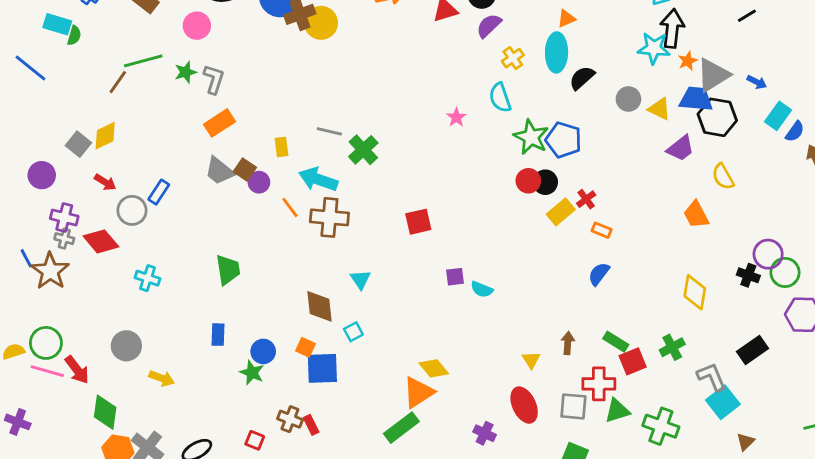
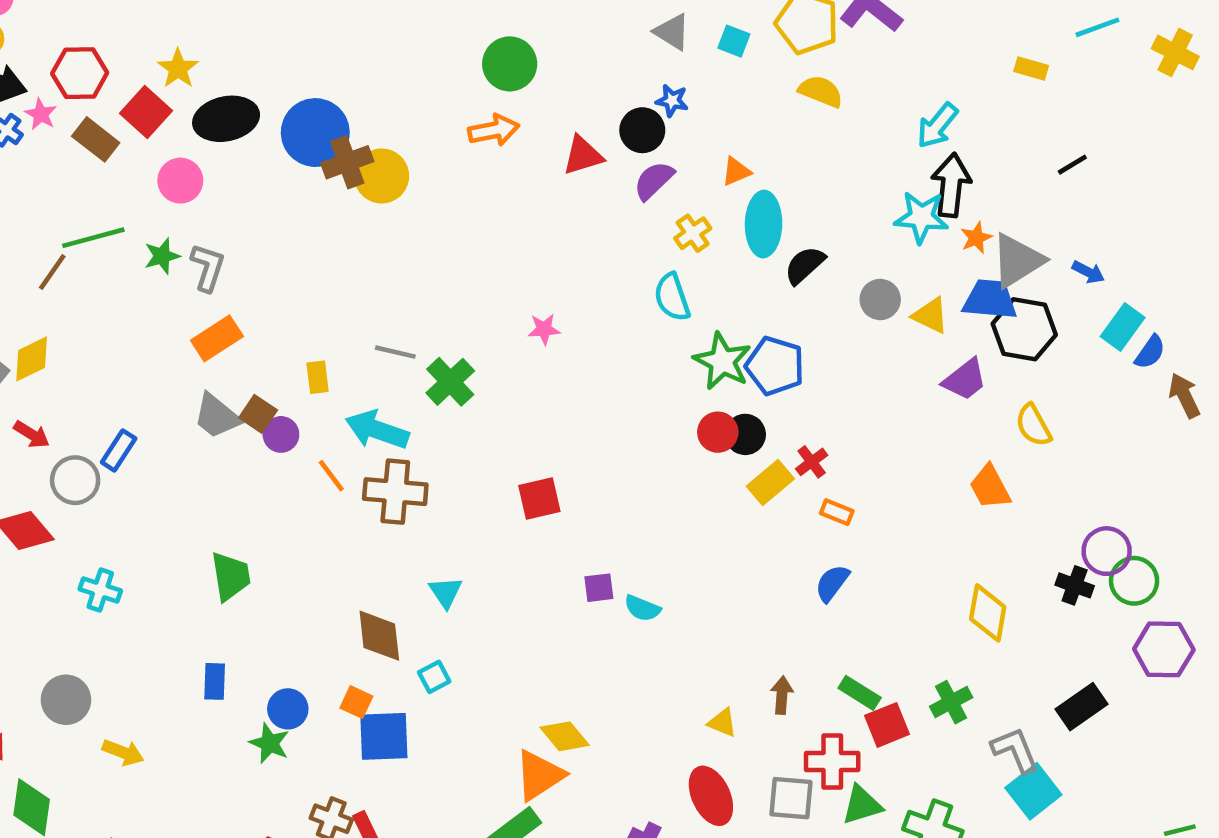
orange triangle: (566, 19) -> (736, 171), moved
pink star: (456, 117) -> (544, 329), moved, turned 30
yellow triangle: (531, 360) -> (722, 723), turned -36

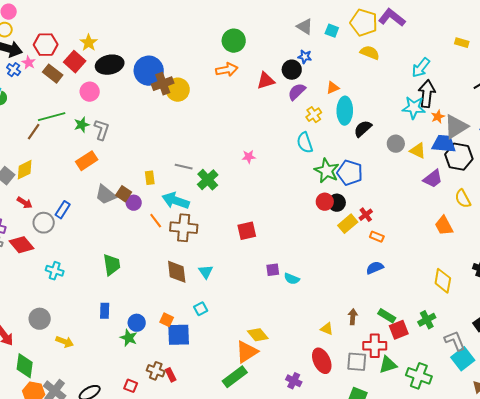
orange rectangle: (217, 338) -> (87, 161), moved
blue semicircle: (832, 583) -> (375, 268), turned 30
brown diamond: (379, 636) -> (177, 272), moved

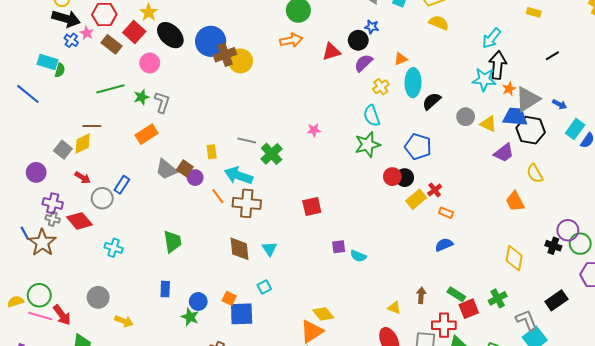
black ellipse: (110, 65) -> (170, 35), turned 56
brown line: (34, 132) -> (92, 126), moved, turned 54
green star: (327, 171) -> (368, 145), moved, turned 30

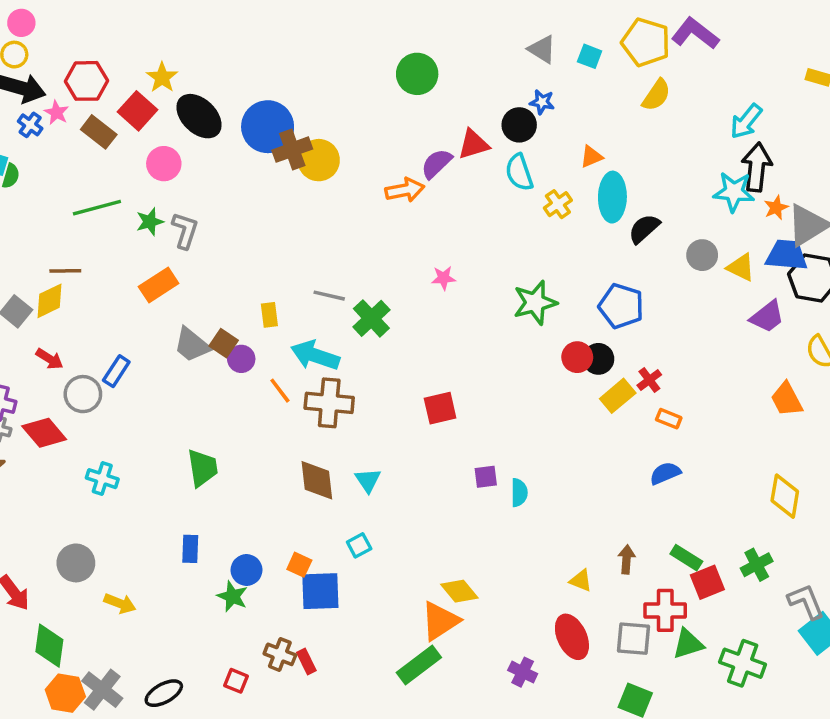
yellow semicircle: (439, 23) -> (656, 95), turned 102
orange arrow: (291, 40) -> (405, 190), moved
purple semicircle: (363, 63) -> (436, 164), moved
cyan semicircle: (372, 116) -> (519, 172), moved
cyan semicircle: (358, 256) -> (519, 493), turned -112

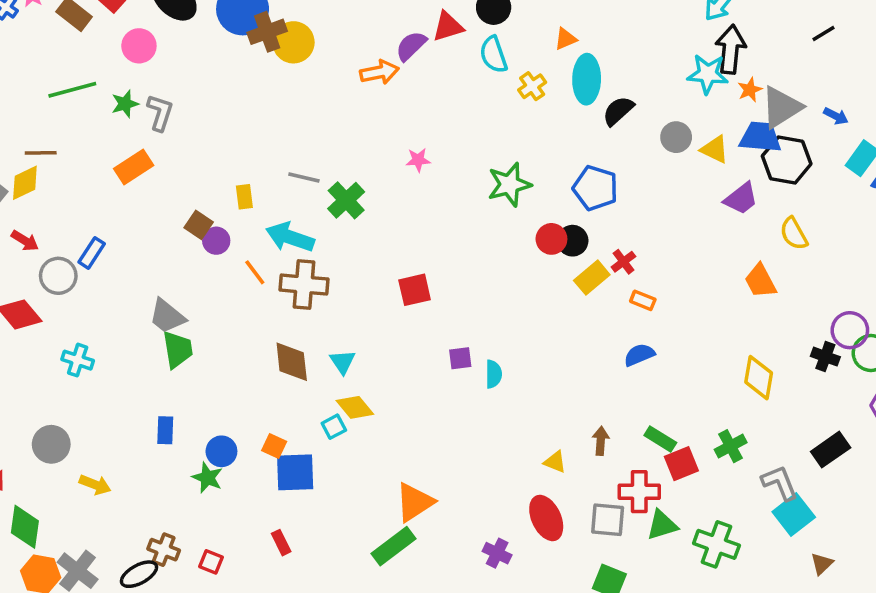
gray trapezoid: (192, 345) -> (167, 316), moved
yellow diamond: (459, 591) -> (355, 407), moved
brown cross: (280, 654) -> (164, 550), moved

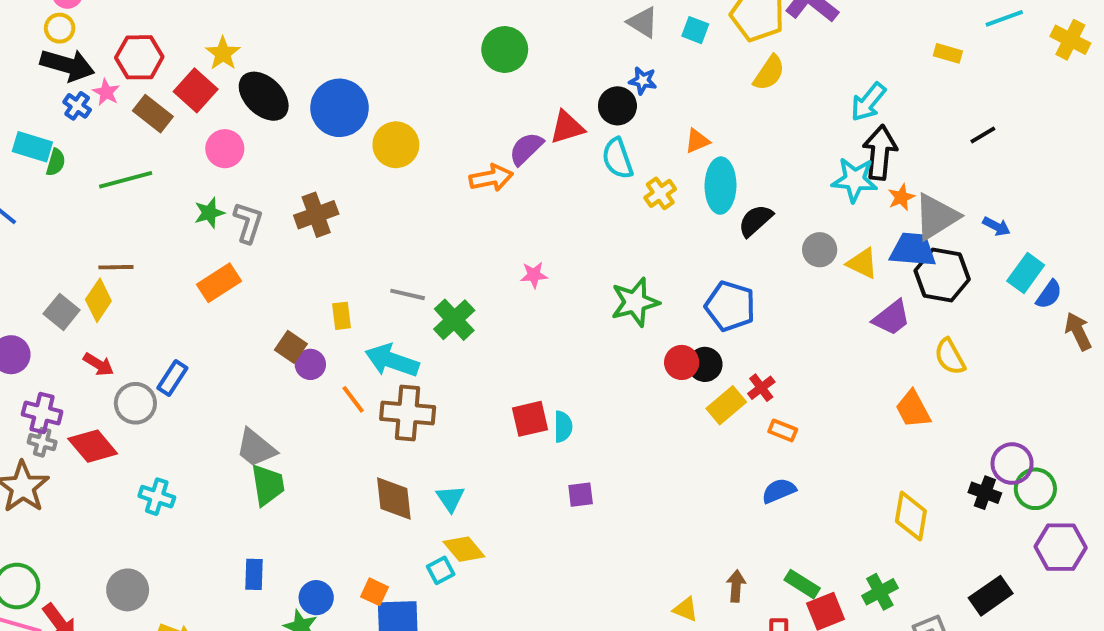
brown cross: (267, 32) -> (316, 215), moved
green line: (72, 90) -> (126, 180), moved
yellow diamond: (25, 183) -> (98, 300), turned -30
cyan semicircle: (494, 374) -> (563, 427), moved

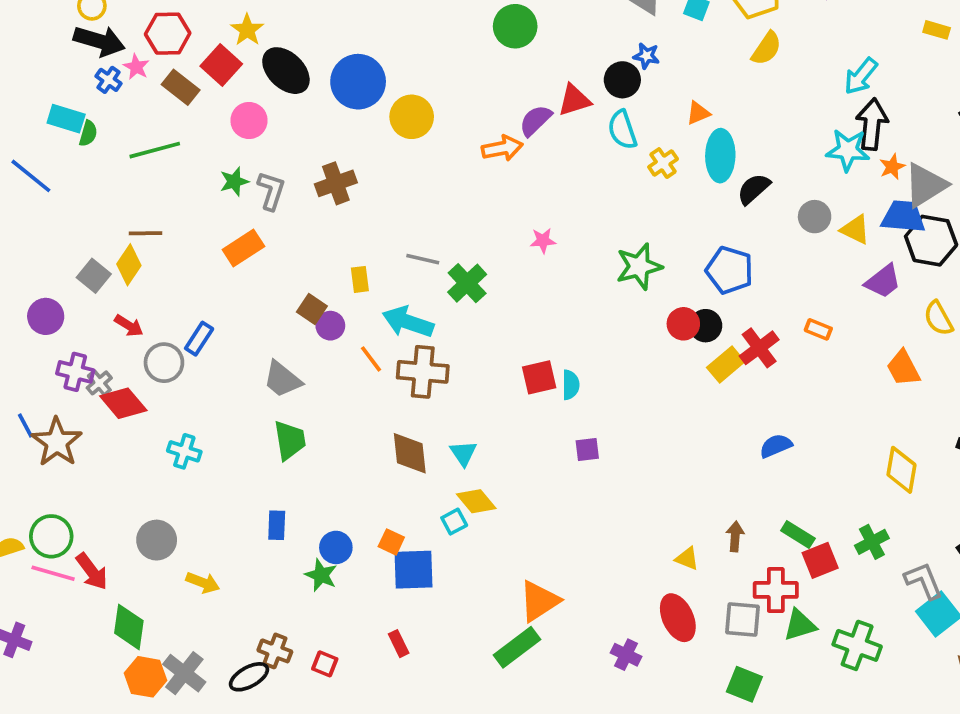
red cross: (761, 388) -> (759, 348), size x1.5
orange rectangle: (783, 430) -> (818, 329), moved
gray cross: (42, 442) -> (99, 383), moved, turned 35
gray trapezoid: (256, 448) -> (282, 379), moved

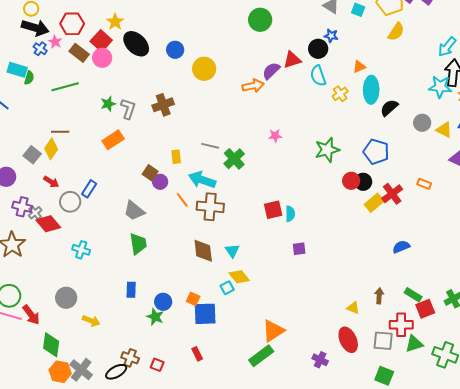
blue circle: (358, 82) -> (175, 50), size x0.6
pink circle: (249, 120) -> (102, 58), moved

